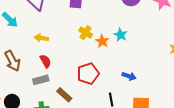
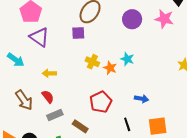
red semicircle: (46, 61) -> (48, 97), moved

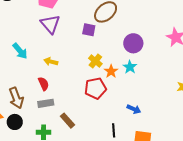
purple circle: (132, 19) -> (133, 43), moved
cyan arrow: (16, 60) -> (20, 51), moved
brown arrow: (24, 100) -> (16, 98), moved
red pentagon: (101, 102) -> (95, 88), moved

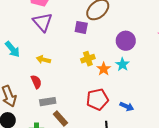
yellow cross: (95, 61) -> (88, 59), turned 32
red pentagon: (95, 88) -> (97, 99), moved
gray rectangle: (46, 103) -> (48, 102), moved

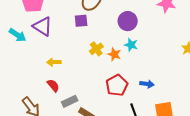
cyan arrow: (12, 49) -> (18, 35), moved

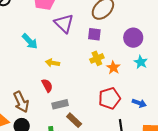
purple square: (81, 21) -> (94, 34), moved
purple triangle: (43, 26) -> (64, 23), moved
cyan arrow: (18, 35) -> (30, 41), moved
cyan star: (131, 45) -> (141, 62), moved

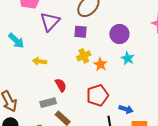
purple triangle: (64, 23) -> (50, 22), turned 30
red semicircle: (47, 85) -> (61, 85), moved
blue arrow: (139, 103) -> (126, 109), moved

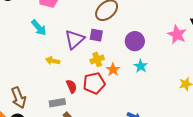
purple triangle: (50, 22) -> (75, 39), moved
cyan arrow: (16, 41) -> (39, 28), moved
red pentagon: (97, 95) -> (94, 83), moved

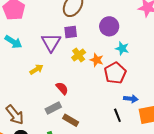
yellow arrow: (53, 61) -> (36, 69), turned 152
red pentagon: (94, 83) -> (115, 73), moved

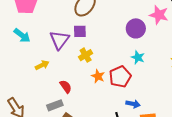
purple circle: (109, 26) -> (136, 28), moved
cyan star: (122, 48) -> (138, 57), moved
orange star: (97, 60) -> (98, 76), moved

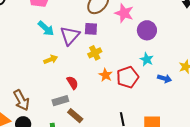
pink star: (159, 15) -> (124, 13), moved
cyan arrow: (22, 35) -> (46, 28), moved
blue arrow: (133, 104) -> (165, 78), moved

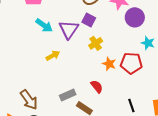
purple square: (91, 29) -> (89, 20), turned 32
purple circle: (147, 30) -> (135, 17), moved
red pentagon: (128, 77) -> (131, 63), turned 30
red semicircle: (72, 83) -> (97, 86), moved

